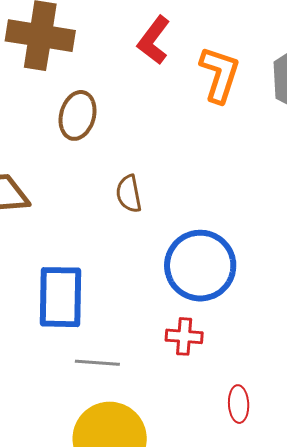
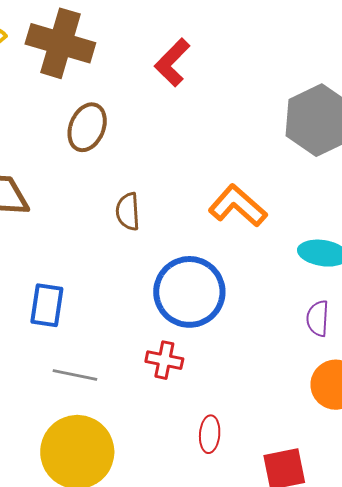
orange L-shape: (220, 74) -> (238, 206), moved, turned -74
blue rectangle: (61, 297) -> (47, 305), size x0.7

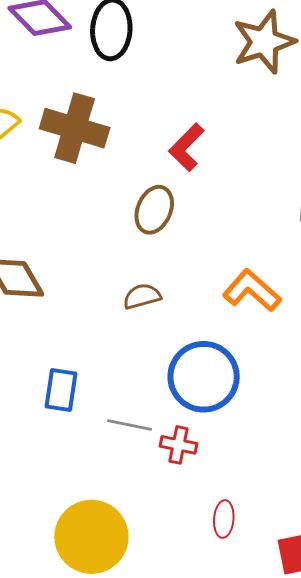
brown ellipse: (87, 127) -> (154, 210), moved
brown semicircle: (128, 212) -> (142, 296), turned 78
gray line: (75, 375) -> (130, 425), moved

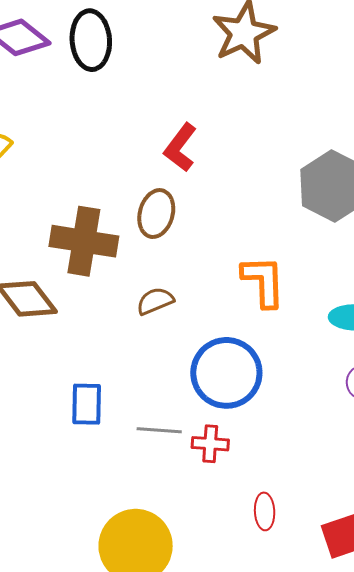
brown cross: (75, 128) -> (84, 241), moved
orange L-shape: (252, 291) -> (263, 281), turned 54

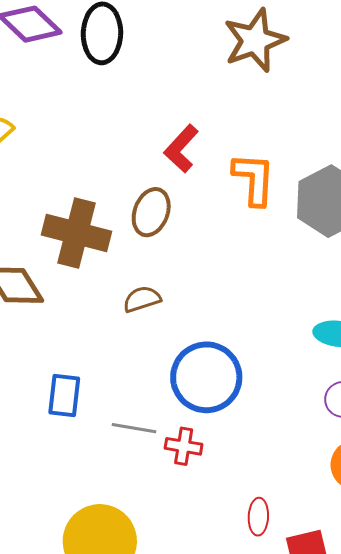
orange L-shape: (263, 281) -> (254, 179), moved
red ellipse: (265, 511) -> (258, 517), moved

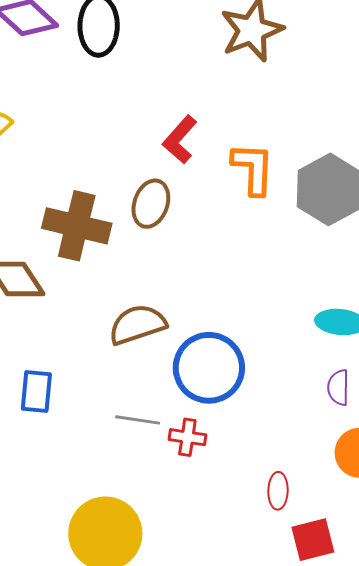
brown semicircle: (142, 299) -> (137, 324), moved, size x1.5
blue rectangle: (64, 396) -> (36, 391), moved
red ellipse: (258, 517) -> (278, 491), moved

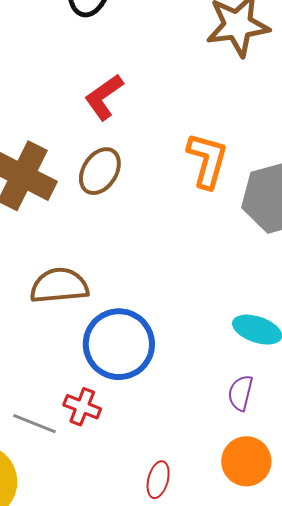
red L-shape: (180, 140) -> (104, 97), moved
gray line: (138, 420) -> (34, 424), moved

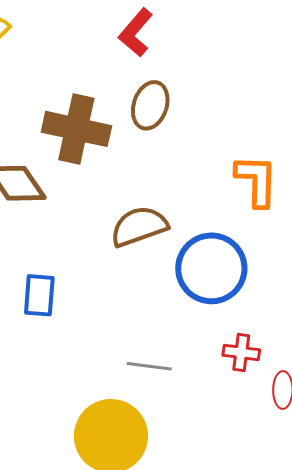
orange L-shape: (207, 160) -> (257, 181), moved
red cross: (82, 407) -> (241, 353), moved

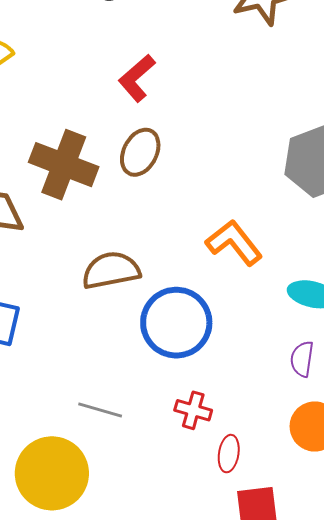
orange L-shape: (257, 181) -> (234, 243), turned -48

